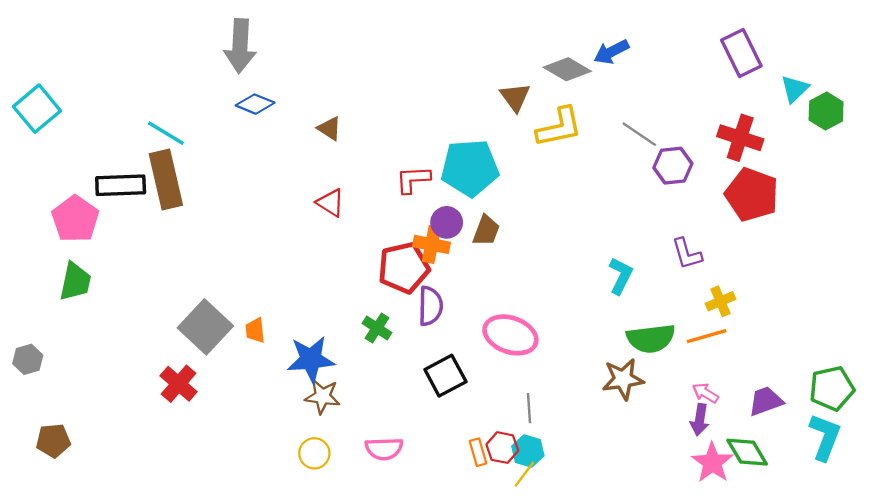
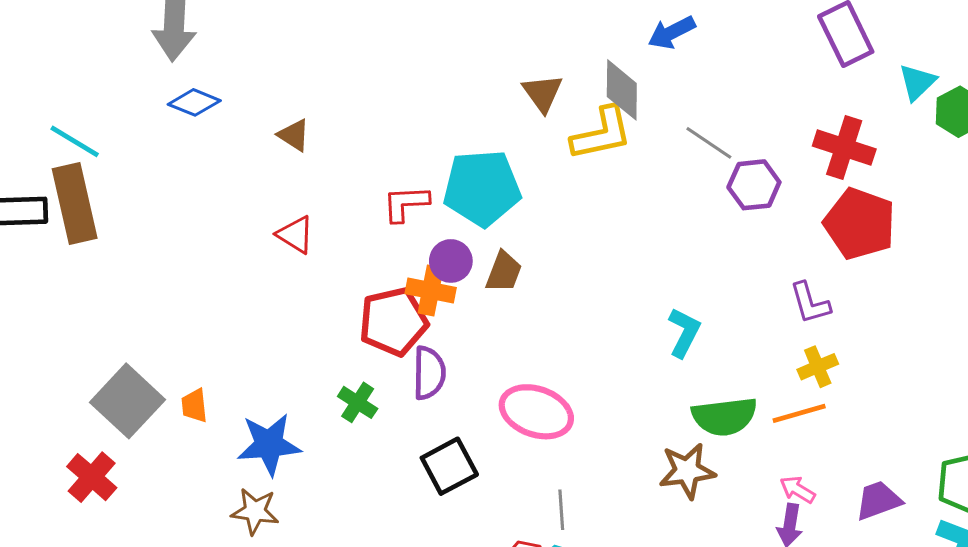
gray diamond: (567, 69) -> (622, 90), moved, turned 60
purple L-shape: (687, 254) -> (810, 303), moved
brown star: (322, 396) -> (255, 511), moved

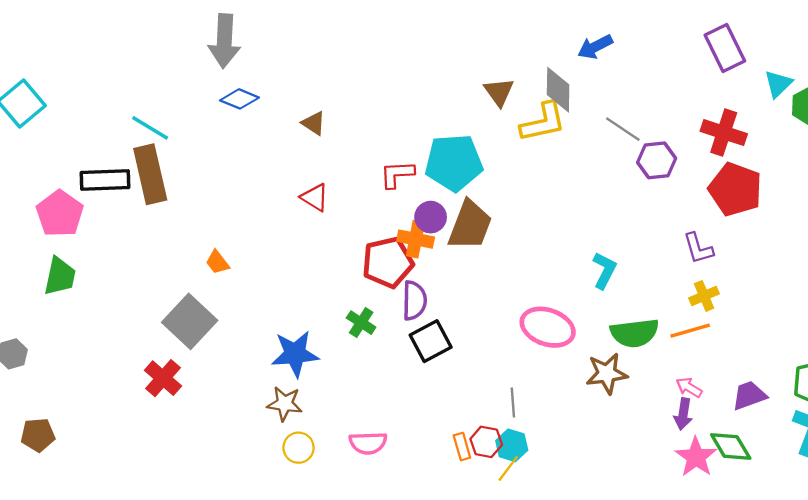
brown trapezoid: (504, 272) -> (470, 225), size x1.6
orange trapezoid: (194, 406) -> (217, 262), moved, turned -32
pink ellipse: (536, 412) -> (548, 327), moved
black square: (449, 466) -> (431, 341), moved

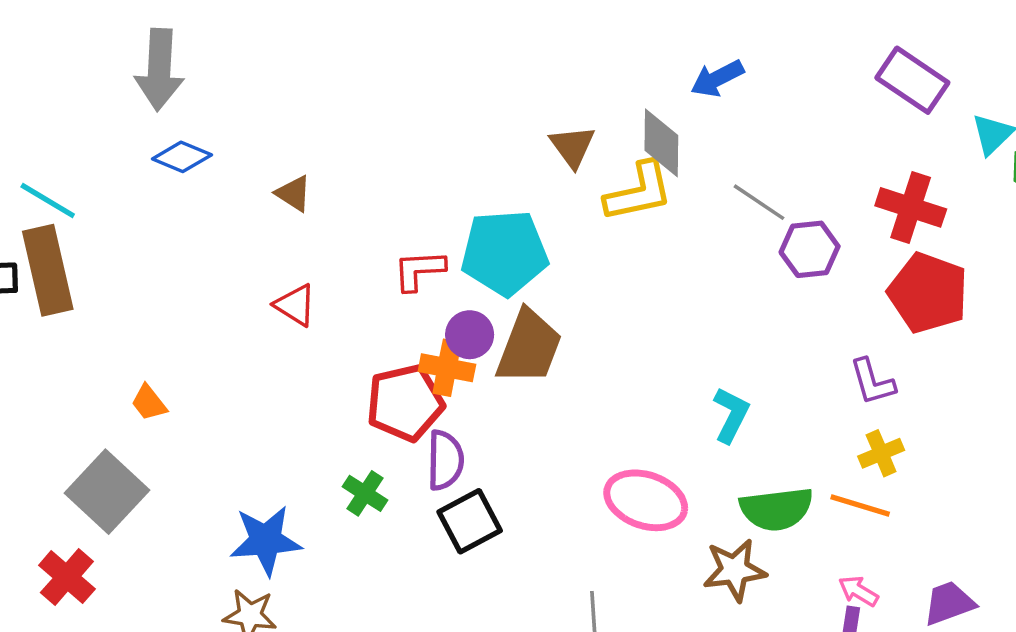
purple rectangle: (725, 48) -> (912, 80), turned -30
orange line: (690, 331) -> (860, 506), turned 33

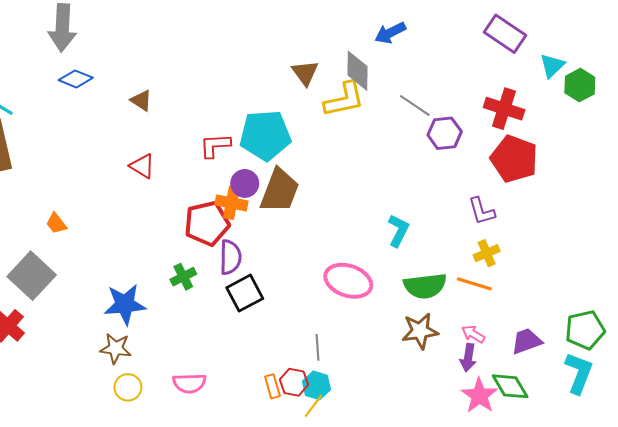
green cross: (365, 493) -> (183, 277), turned 30
brown star: (735, 570) -> (420, 331), moved

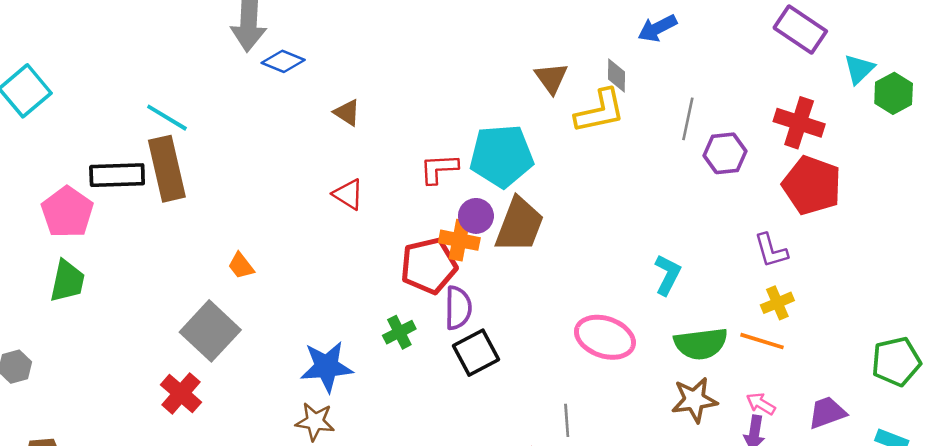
gray diamond: (357, 71) -> (616, 75), size x0.7
blue diamond: (76, 79) -> (283, 61), moved
gray line: (415, 106) -> (688, 119), turned 68
green pentagon: (585, 330) -> (896, 362), moved

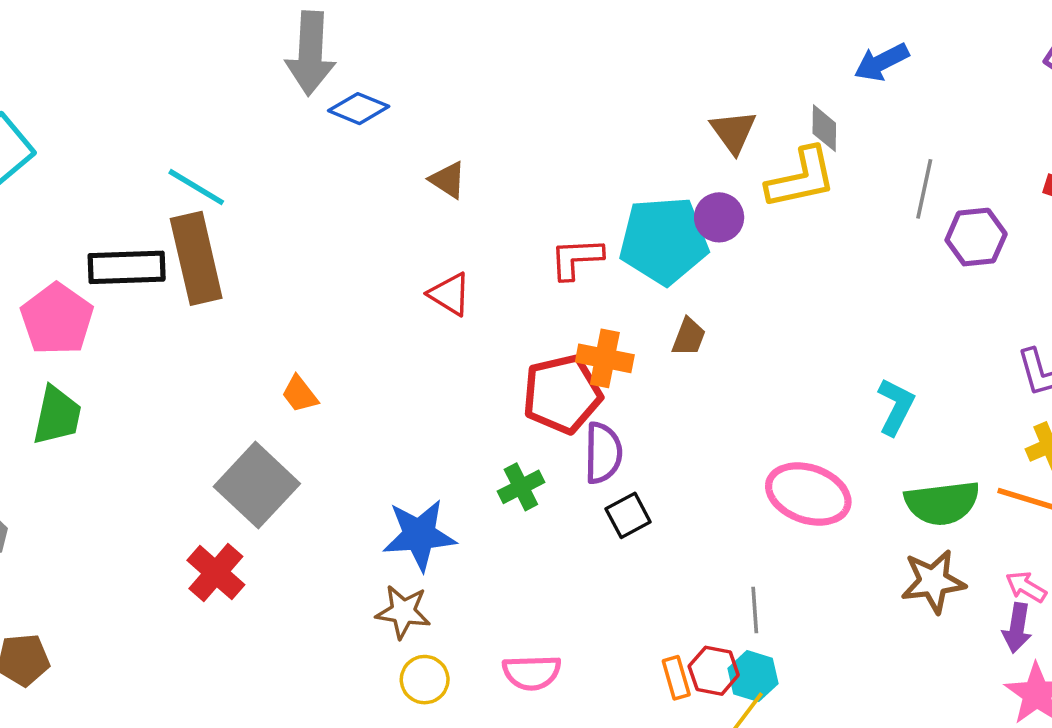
purple circle: (476, 216) -> (719, 217), moved
brown trapezoid: (519, 225) -> (689, 337), size x0.5
black square: (476, 353) -> (628, 515), size x0.7

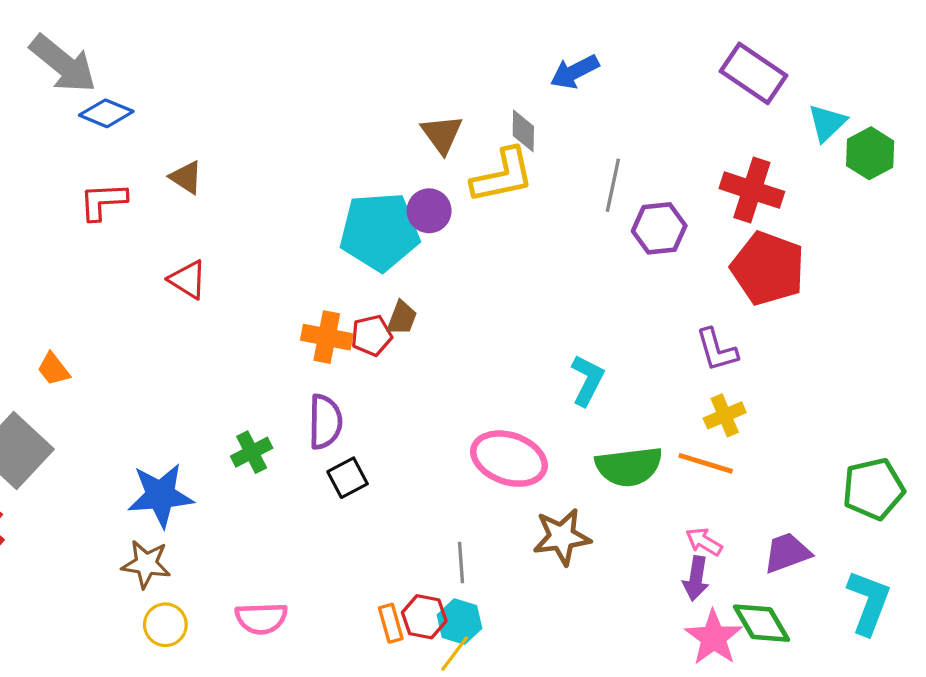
gray arrow: (310, 53) -> (63, 64), turned -54
red L-shape: (576, 258) -> (103, 201), moved
red pentagon: (562, 394) -> (372, 335), moved, size x0.6
brown star: (933, 581) -> (562, 537), moved

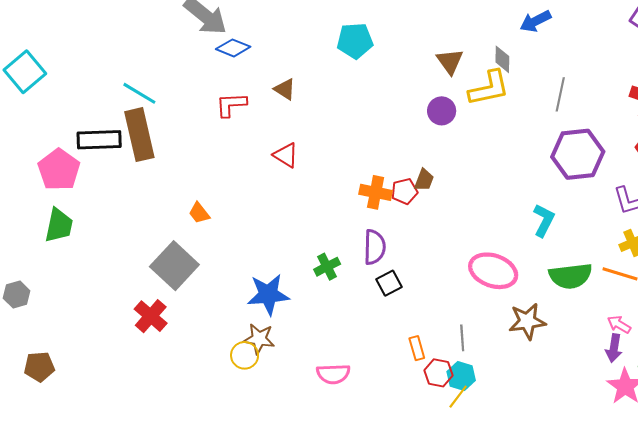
purple hexagon: (659, 228) -> (578, 154), moved, size x1.5
cyan pentagon: (380, 232) -> (355, 41), moved, size x0.7
orange rectangle: (391, 623) -> (417, 348), moved
yellow circle: (165, 625) -> (245, 355), moved

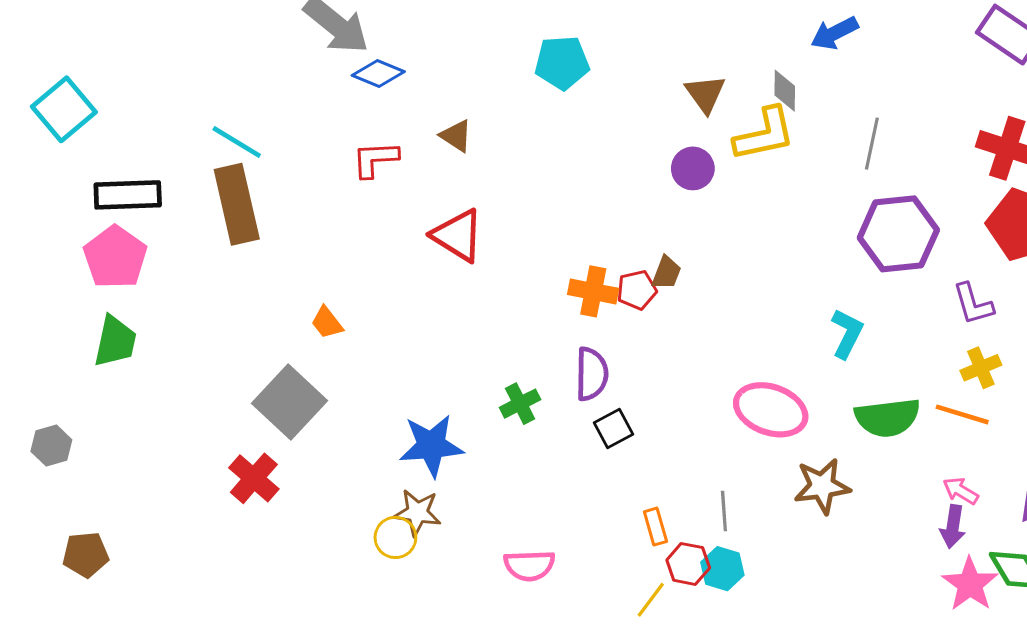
black rectangle: (99, 140) -> (128, 195), moved
red triangle: (286, 155) -> (458, 235), size x1.4
yellow line: (458, 397) -> (651, 600), moved

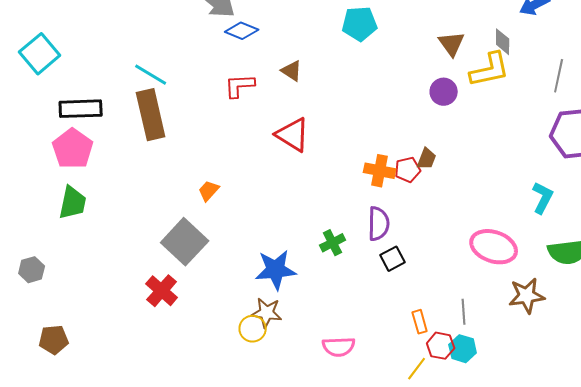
orange trapezoid: (327, 323) -> (209, 191), turned 80

